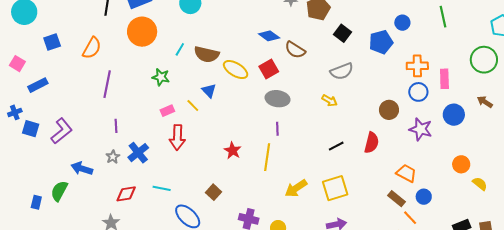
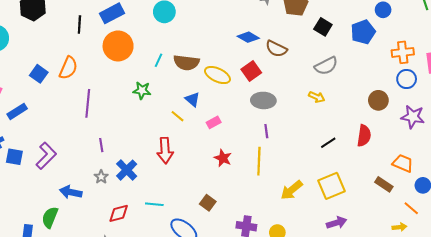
blue square: (52, 42) -> (39, 74), moved, turned -30
pink rectangle: (167, 111) -> (214, 122), moved
brown rectangle: (397, 199) -> (384, 184), moved

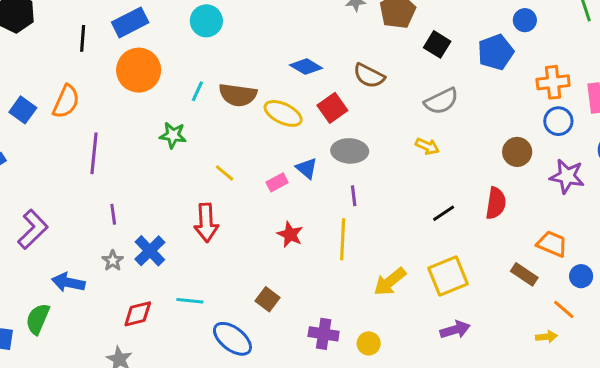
blue diamond: (248, 37) -> (306, 67), moved
blue triangle: (192, 99) -> (307, 168), moved

